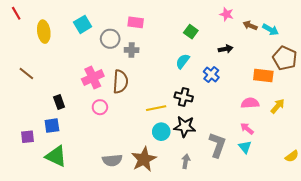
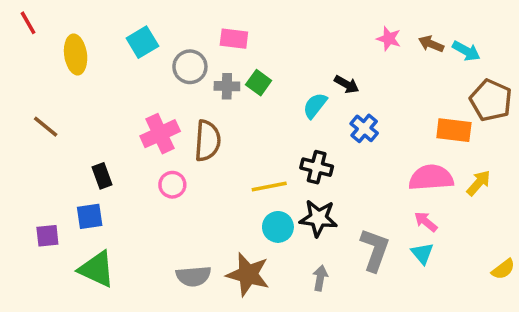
pink star: (227, 14) -> (389, 39), moved
green square: (191, 32) -> (259, 83), moved
black arrow: (226, 49) -> (347, 84), moved, turned 40
pink semicircle: (250, 103) -> (431, 178), size x1.4
brown star: (144, 159) -> (248, 274), turned -30

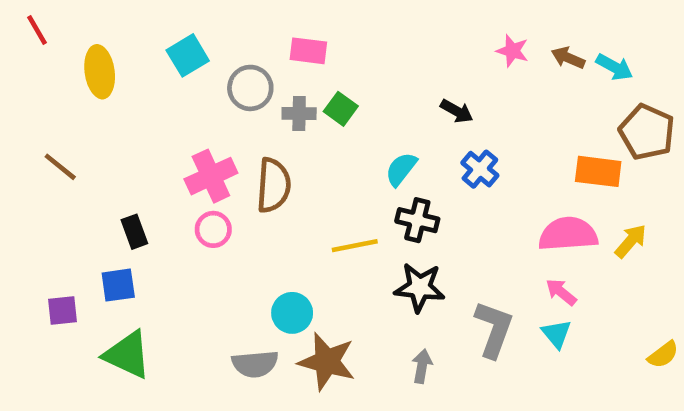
cyan semicircle: (315, 106) -> (401, 169), moved
pink circle: (172, 185) -> (213, 229), moved
cyan circle: (278, 227) -> (292, 313), moved

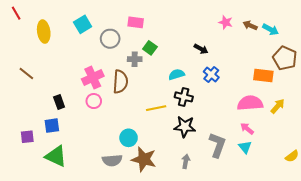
gray cross: (299, 113) -> (135, 59), moved
cyan semicircle: (401, 169) -> (177, 74), turned 35

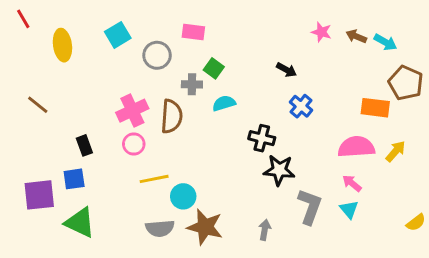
cyan semicircle: (177, 74) -> (224, 103), moved
yellow line: (156, 108) -> (154, 179), moved
black star: (185, 127) -> (279, 170), moved
purple square: (27, 137) -> (39, 195), size x1.6

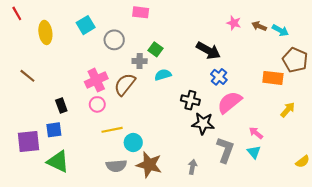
pink rectangle: (193, 32) -> (141, 12), moved
black arrow: (286, 70) -> (208, 50), size x1.6
brown semicircle: (172, 116) -> (125, 84), turned -145
pink semicircle: (356, 147) -> (230, 102), moved, turned -35

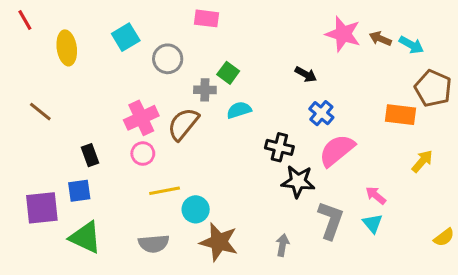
pink star: (234, 23) -> (343, 34), size x1.6
black arrow: (208, 50) -> (306, 74), size x0.6
gray semicircle: (116, 166) -> (154, 244), moved

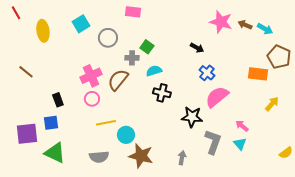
black cross: (279, 147) -> (162, 93), moved

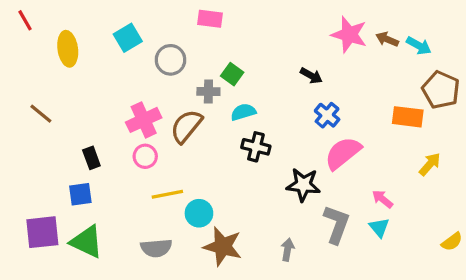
purple square: (27, 134) -> (42, 232), moved

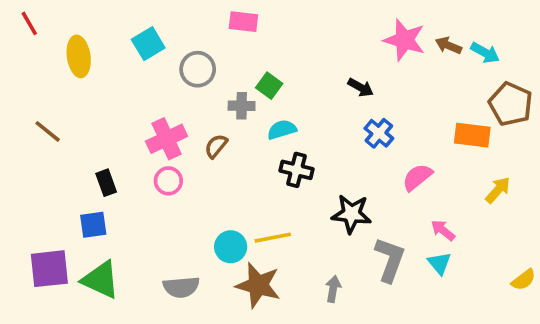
brown semicircle: (186, 126) -> (216, 146), size x0.6
pink semicircle: (343, 153) -> (417, 177), moved, size x0.7
yellow line: (167, 194) -> (273, 238), moved

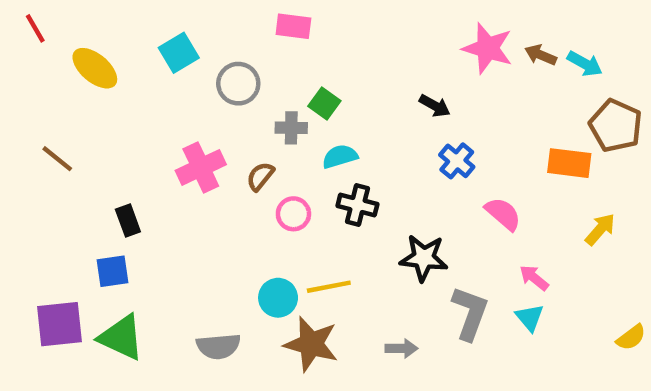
yellow ellipse: (79, 56) -> (95, 68), turned -42
pink semicircle: (417, 177) -> (503, 214), turned 80
pink circle: (168, 181) -> (293, 214), moved
gray arrow: (333, 289) -> (402, 348), turned 80

